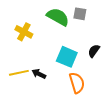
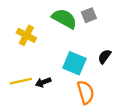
gray square: (80, 14) -> (89, 15), turned -32
black arrow: (39, 74) -> (43, 82), turned -48

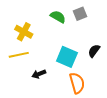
green semicircle: (64, 19) -> (58, 17), size x0.7
yellow line: (21, 81) -> (19, 55), moved

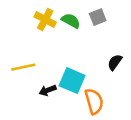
yellow cross: (24, 32) -> (45, 19), moved
cyan square: (67, 57) -> (72, 81), moved

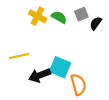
black semicircle: (115, 62) -> (96, 23), moved
black arrow: (48, 90) -> (40, 75), size x1.5

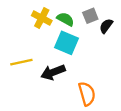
cyan square: (60, 67) -> (67, 43), moved
black arrow: (40, 75) -> (53, 72), moved

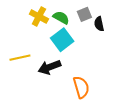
black semicircle: (106, 26) -> (99, 24), turned -48
cyan square: (67, 43) -> (62, 40), turned 30

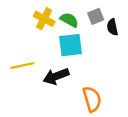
cyan square: (62, 40) -> (70, 45), turned 30

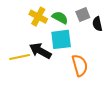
black arrow: (56, 76) -> (40, 51), moved, turned 50
orange semicircle: (92, 99) -> (80, 65), moved

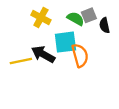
green semicircle: (60, 18) -> (76, 19), moved
orange semicircle: (80, 65) -> (80, 55), moved

